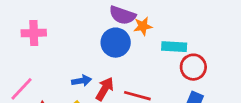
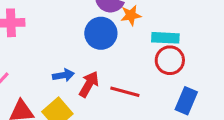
red circle: (193, 67) -> (170, 60), moved

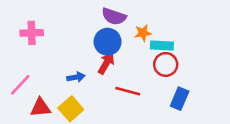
orange star: (131, 15) -> (143, 33), moved
red arrow: (89, 84) -> (106, 63), moved

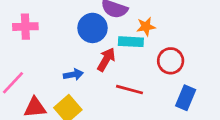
blue circle: (108, 42) -> (92, 28), moved
cyan rectangle: (162, 46) -> (131, 42), moved

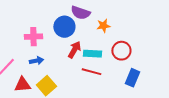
pink cross: (25, 27) -> (33, 37), moved
cyan rectangle: (131, 42) -> (92, 54), moved
blue arrow: (73, 75) -> (36, 61), moved

